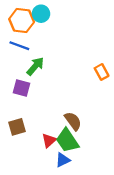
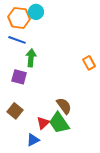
green arrow: (35, 66) -> (31, 58), turned -36
brown square: (17, 127) -> (15, 111), turned -35
blue triangle: (63, 160) -> (33, 140), moved

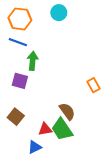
cyan circle: (36, 12) -> (59, 13), moved
orange rectangle: (89, 63) -> (93, 85), moved
red triangle: (43, 123) -> (45, 129), turned 32

